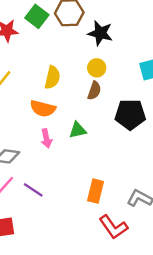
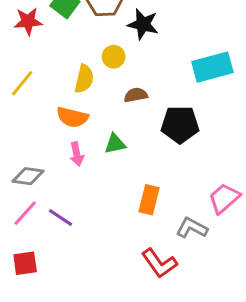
yellow circle: (97, 68) -> (114, 57), moved
brown semicircle: (94, 91) -> (136, 95), turned -120
orange rectangle: (95, 191) -> (149, 200), moved

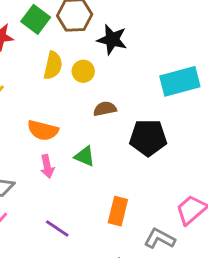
yellow semicircle: (84, 79) -> (53, 65), moved
green triangle: (115, 144) -> (85, 156), turned 35
purple line: (60, 218) -> (57, 228), moved

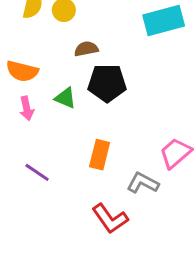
black pentagon: (148, 138) -> (107, 83), moved

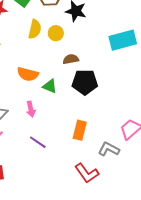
green triangle: (65, 98) -> (50, 86), moved
pink arrow: (27, 108) -> (31, 109), moved

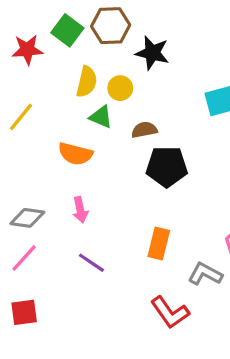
green triangle: (50, 86) -> (101, 117), moved

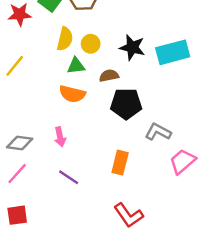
black star: (152, 53) -> (132, 47), moved
green triangle: (101, 117) -> (76, 66), turned -30
orange semicircle: (75, 154) -> (72, 94), moved
gray L-shape: (205, 274) -> (158, 132), moved

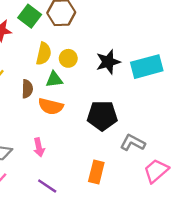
black star: (132, 47) -> (108, 62), turned -30
brown semicircle: (109, 76) -> (27, 89), moved, turned 102

